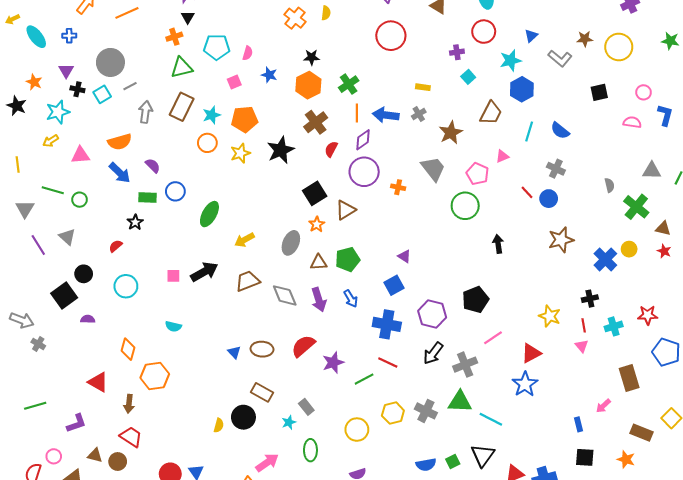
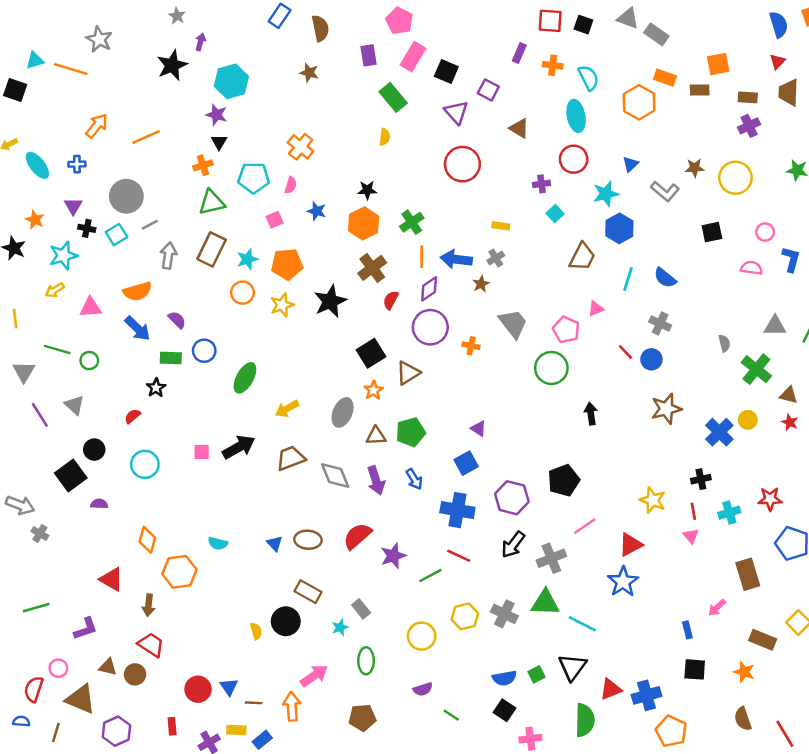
orange cross: (295, 18) -> (301, 147), moved
brown star: (451, 133) -> (481, 284), moved, size x0.6
cyan semicircle: (173, 326) -> (218, 543), moved
yellow semicircle: (219, 425) -> (256, 631), turned -32

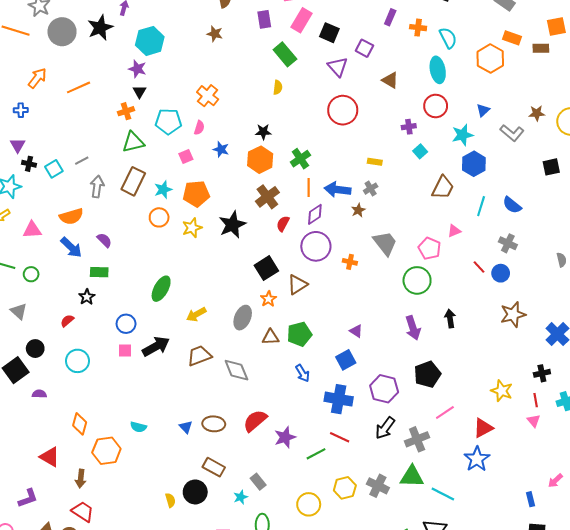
gray circle: (126, 196) -> (62, 32), moved
blue circle: (204, 351) -> (126, 324), moved
purple arrow: (376, 480) -> (413, 328), moved

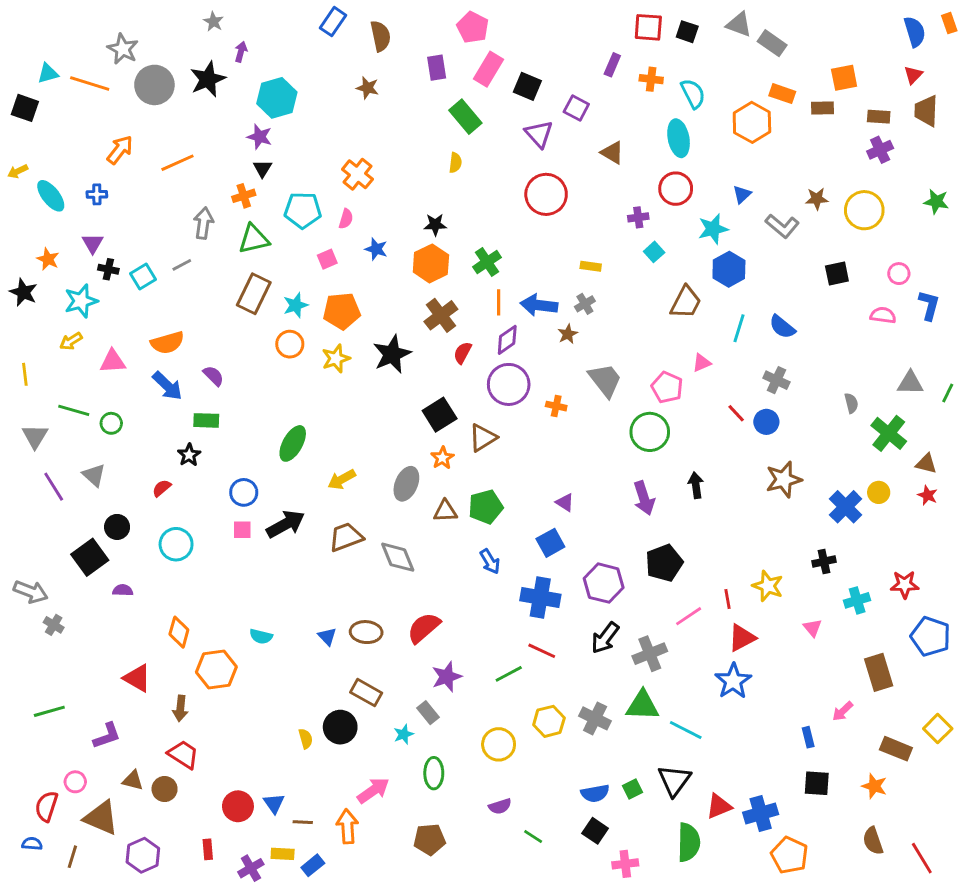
gray arrow: (97, 186) -> (203, 223), moved
red line: (536, 400) -> (727, 599), moved
purple star: (285, 437) -> (447, 677), moved

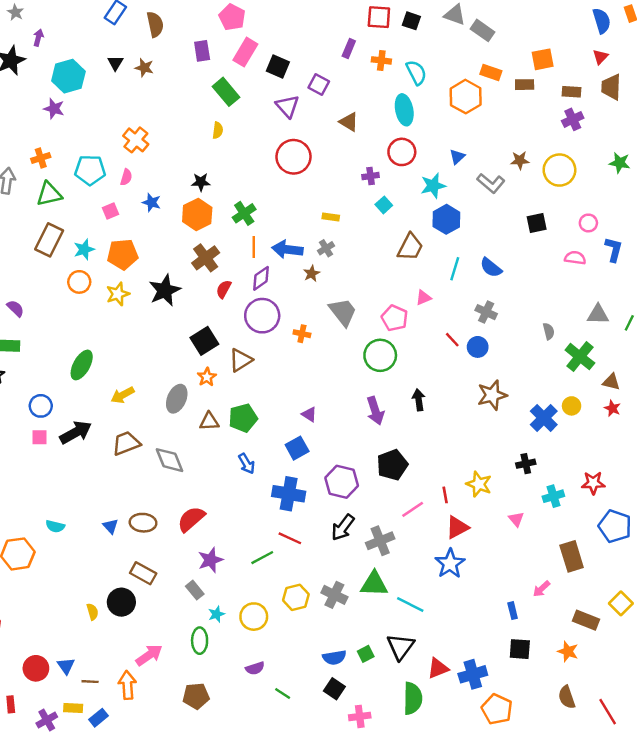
black triangle: (262, 168) -> (115, 63), moved
cyan star: (404, 734) -> (216, 614), moved

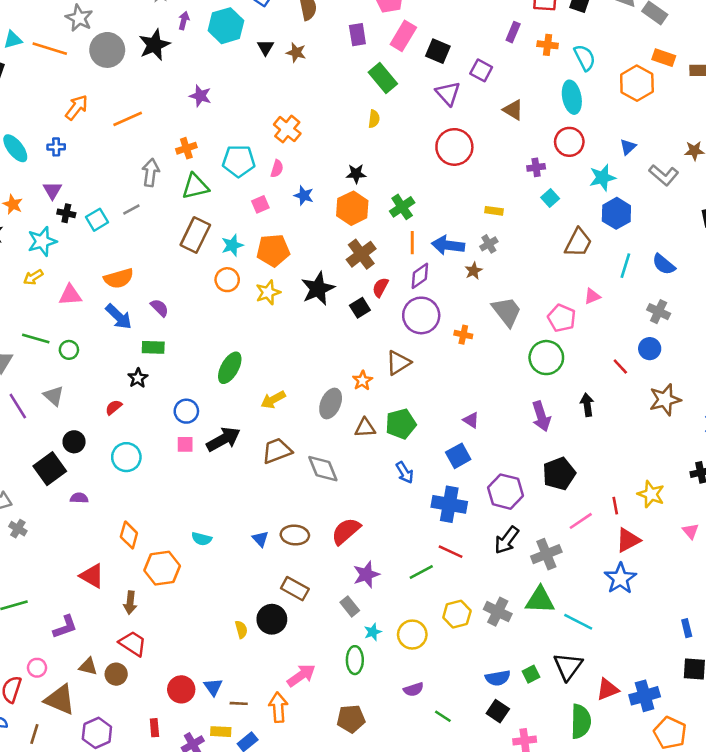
cyan hexagon: (68, 76) -> (226, 26), moved
red line: (452, 340) -> (620, 366), moved
black square: (204, 341) -> (360, 308), moved, size x0.7

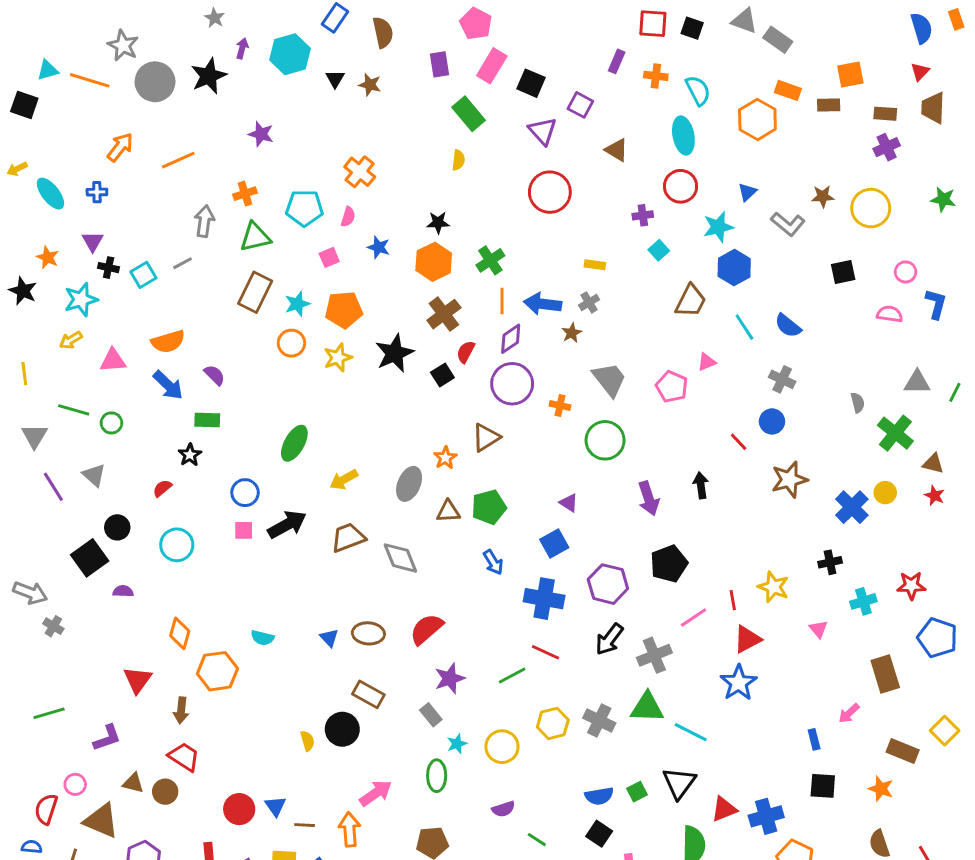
cyan line: (625, 266) -> (744, 327), turned -50
green circle: (546, 358) -> (605, 440), moved
red triangle: (92, 576) -> (138, 680), turned 36

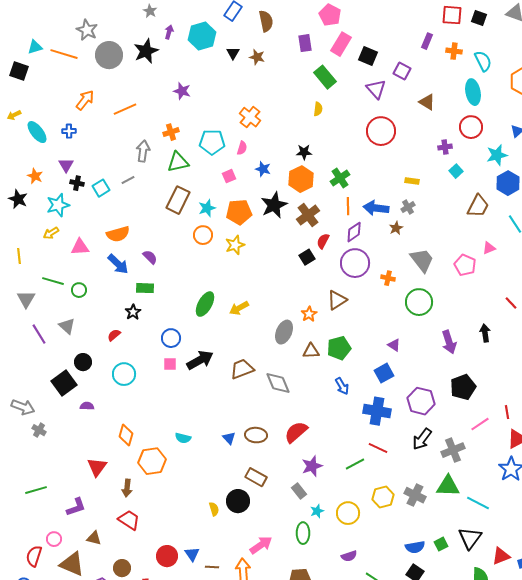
black star: (395, 353) -> (274, 205), moved
yellow arrow: (344, 480) -> (239, 308), moved
brown circle: (165, 792) -> (122, 568), moved

